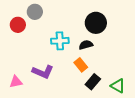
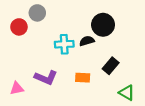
black semicircle: (86, 45) -> (87, 41), moved
orange rectangle: (81, 65) -> (83, 78), moved, turned -48
black rectangle: (93, 82) -> (111, 66), moved

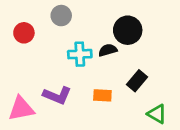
gray circle: (37, 13) -> (61, 16), moved
pink triangle: (17, 88) -> (21, 109), size x1.5

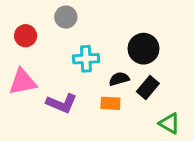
black circle: (128, 30) -> (144, 49), moved
black semicircle: (108, 50) -> (119, 79), moved
pink triangle: (21, 109) -> (23, 82), moved

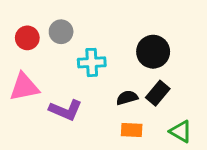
gray circle: (66, 17) -> (61, 32), moved
black semicircle: (119, 79) -> (127, 98), moved
orange rectangle: (110, 103) -> (132, 130), moved

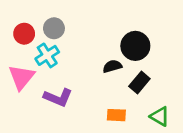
cyan cross: (92, 62) -> (47, 55), moved, turned -30
pink triangle: (24, 87) -> (21, 77), turned -40
black semicircle: (127, 98) -> (112, 66), moved

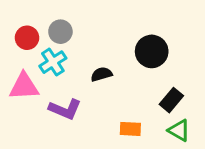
black semicircle: (112, 66) -> (101, 74), moved
pink triangle: (21, 77) -> (24, 86), turned 48
black rectangle: (139, 83) -> (171, 100), moved

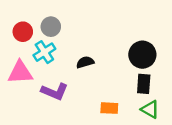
black circle: (152, 51) -> (142, 55), moved
black rectangle: (171, 100) -> (144, 84), turned -36

